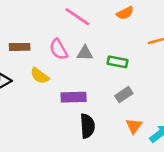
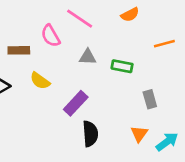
pink semicircle: (59, 49) -> (51, 36), moved
gray rectangle: (124, 95) -> (150, 99), moved, turned -72
purple rectangle: (74, 97) -> (76, 103), turned -45

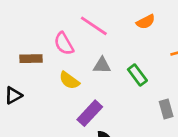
green rectangle: (122, 66) -> (137, 75), turned 42
yellow semicircle: (40, 81) -> (69, 80), moved

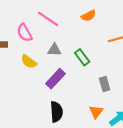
purple rectangle: (90, 113) -> (55, 79), moved

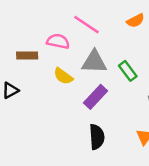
pink semicircle: (24, 33) -> (58, 41), turned 132
gray triangle: (54, 50) -> (94, 62), size x1.5

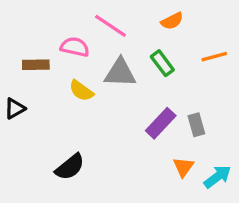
green rectangle: (128, 71) -> (162, 63), moved
purple rectangle: (95, 97) -> (161, 123), moved
black semicircle: (97, 137) -> (70, 167), moved, turned 55

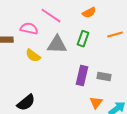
green rectangle: (162, 63) -> (83, 39), turned 56
purple rectangle: (161, 123) -> (82, 76), turned -30
gray rectangle: (196, 125) -> (104, 77), turned -64

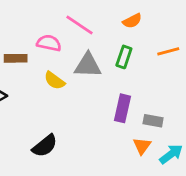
gray rectangle: (104, 77) -> (153, 121), moved

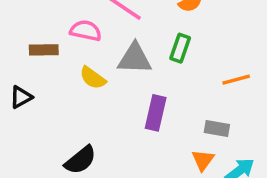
orange line: (168, 51) -> (236, 80), moved
purple rectangle: (123, 108) -> (156, 113), moved

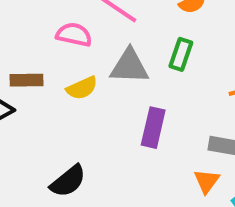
brown rectangle: (44, 50) -> (26, 80), moved
yellow semicircle: (93, 78) -> (82, 88), turned -60

